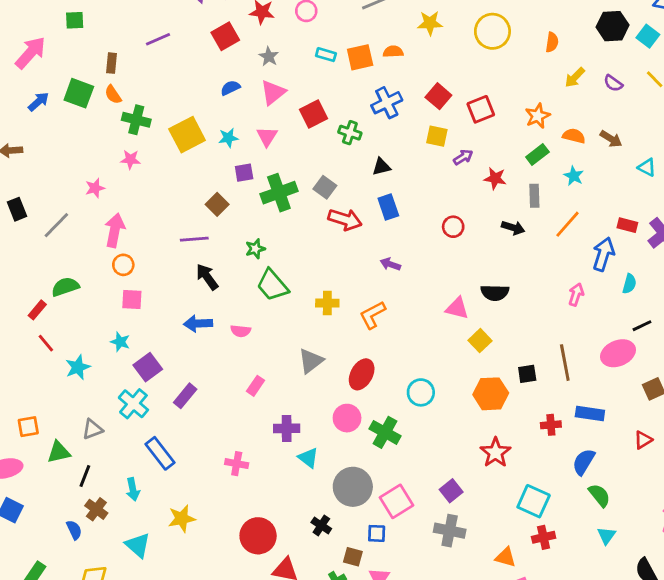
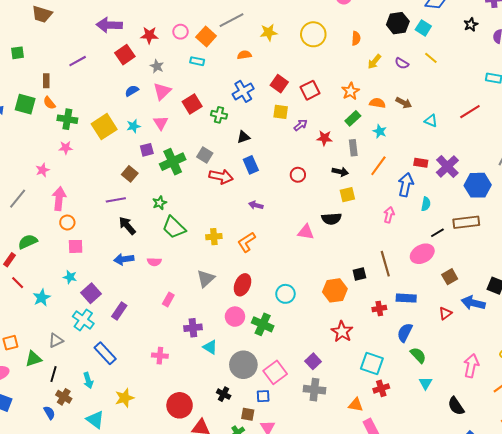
orange square: (360, 57) -> (206, 37), moved, turned -30
yellow square: (480, 341) -> (347, 195), moved, turned 35

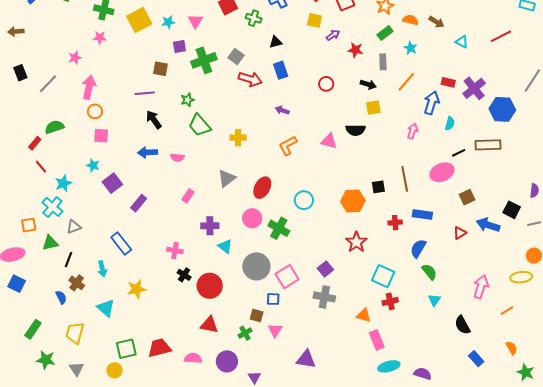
brown square: (130, 174) -> (161, 69), turned -35
orange L-shape: (246, 242) -> (288, 146), moved
cyan cross: (83, 320) -> (52, 207), moved
black cross: (224, 394) -> (184, 275), moved
red circle: (180, 405) -> (210, 286), moved

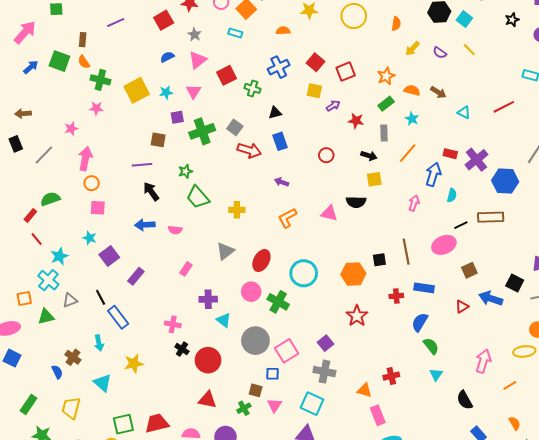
brown arrow: (16, 31) -> (23, 114), moved
cyan circle: (304, 200) -> (304, 273), size x1.4
black line: (69, 260) -> (101, 297), moved, turned -49
cyan square: (383, 276) -> (312, 404), moved

